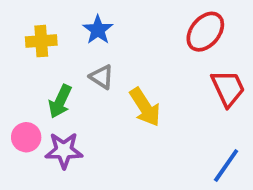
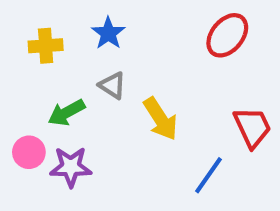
red trapezoid: (228, 88) -> (252, 127), moved
green arrow: (60, 101) -> (66, 113), turned 36
blue line: (226, 166) -> (208, 175), moved

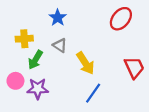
yellow cross: (46, 46) -> (24, 39), moved
green arrow: (66, 113) -> (35, 60), turned -30
blue line: (208, 175) -> (93, 93), moved

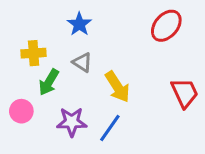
purple star: (38, 89) -> (72, 122), moved
blue line: (93, 93) -> (110, 128), moved

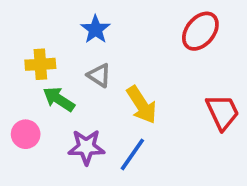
green arrow: (49, 82) -> (59, 99), turned 92

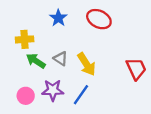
red ellipse: (200, 31) -> (99, 19), moved, turned 75
gray triangle: (99, 75) -> (61, 59), moved
pink circle: (26, 134) -> (26, 96), moved

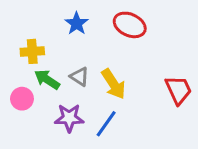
pink circle: (26, 96) -> (22, 99), moved

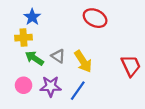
blue star: (77, 23) -> (32, 17), moved
pink circle: (22, 99) -> (24, 85), moved

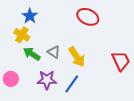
yellow cross: (24, 38) -> (22, 35), turned 35
pink circle: (24, 85) -> (11, 79), moved

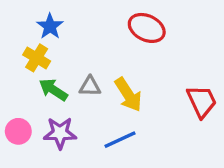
gray triangle: (54, 52) -> (90, 86), turned -32
purple star: (47, 80) -> (60, 133), moved
blue line: (72, 84) -> (120, 140), turned 30

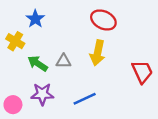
yellow cross: (37, 58) -> (15, 41), moved
yellow arrow: (128, 95) -> (98, 53), moved, turned 45
pink circle: (18, 131) -> (13, 105), moved

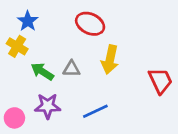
blue star: (35, 19) -> (28, 21), moved
red ellipse: (103, 20) -> (90, 24), moved

